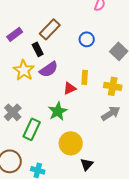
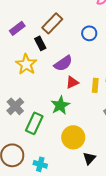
purple semicircle: (49, 69) -> (63, 63), moved
yellow rectangle: (85, 77) -> (95, 85), moved

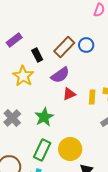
brown rectangle: (52, 23) -> (64, 47), moved
green star: (60, 105) -> (44, 117), moved
green rectangle: (34, 123) -> (42, 150), moved

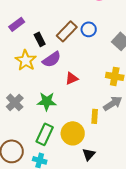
purple semicircle: (60, 75) -> (52, 59), moved
yellow rectangle: (92, 97) -> (95, 116), moved
green star: (44, 117) -> (47, 101), turned 30

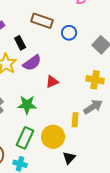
brown rectangle: (67, 31) -> (42, 21), moved, turned 65

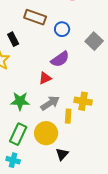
purple semicircle: (32, 63) -> (60, 59), moved
yellow cross: (95, 80) -> (83, 101), moved
gray arrow: (93, 107) -> (50, 103), moved

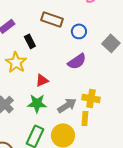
red triangle: (45, 78) -> (42, 80), moved
yellow cross: (83, 101) -> (91, 98), moved

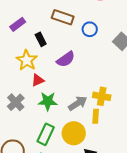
purple semicircle: (77, 61) -> (66, 59), moved
red triangle: (42, 80) -> (38, 80), moved

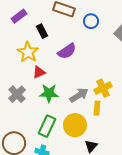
yellow cross: (102, 96) -> (103, 88), turned -36

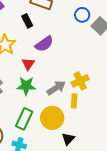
blue circle: (91, 21) -> (82, 15), moved
black rectangle: (42, 31) -> (27, 21), moved
red triangle: (39, 72) -> (28, 64), moved, turned -32

